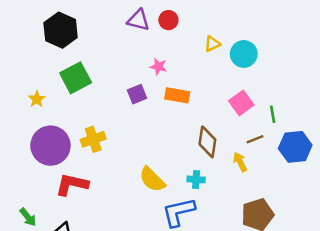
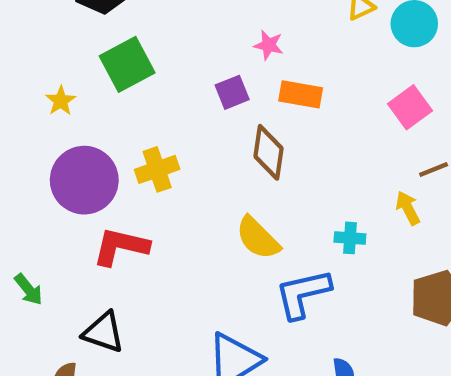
brown diamond: (207, 142) -> (269, 152), moved
cyan cross: (196, 179) -> (350, 238), moved
green arrow: (28, 217) -> (29, 289), moved

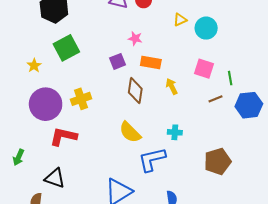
pink square: (410, 107) -> (204, 69), turned -36
yellow arrow: (408, 208) -> (172, 86), moved
green arrow: (29, 289) -> (18, 157), turned 63

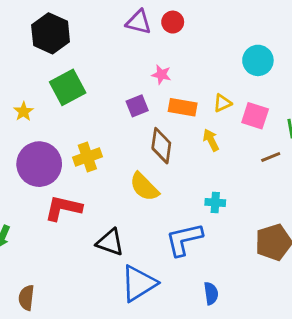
yellow triangle: (180, 20) -> (222, 103), moved
yellow semicircle: (130, 132) -> (144, 187), moved
black triangle: (55, 178) -> (110, 242), moved

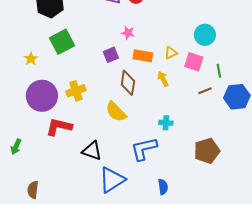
cyan circle: (258, 60) -> (205, 35), moved

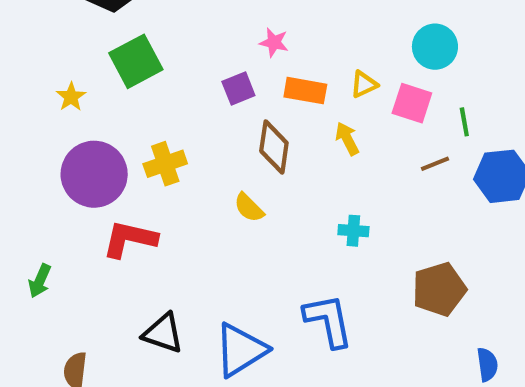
yellow semicircle: (116, 112) -> (249, 208), size x0.7
blue L-shape: (144, 149) -> (328, 321), moved, turned 92
black triangle: (92, 151) -> (163, 333), moved
blue semicircle: (163, 187) -> (487, 365), moved

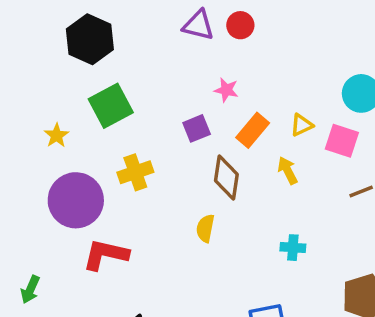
orange rectangle: (305, 91) -> (253, 130), turned -60
yellow cross: (165, 164) -> (135, 172), moved
yellow semicircle: (249, 208) -> (205, 228), turned 56

